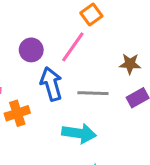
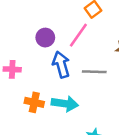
orange cross: (17, 113) -> (34, 102), moved, turned 30
cyan arrow: (79, 133) -> (65, 104), moved

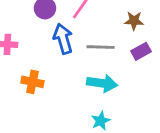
cyan arrow: (65, 104) -> (102, 83), moved

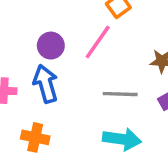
blue arrow: (63, 39) -> (46, 84), moved

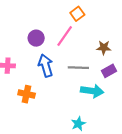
blue arrow: (46, 84) -> (46, 66), moved
cyan arrow: (122, 139) -> (92, 91), moved

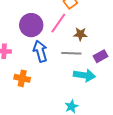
purple circle: (36, 38) -> (31, 25), size x1.5
brown star: (104, 48) -> (80, 34), moved

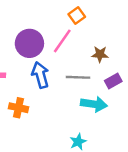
brown star: (80, 34) -> (100, 54), moved

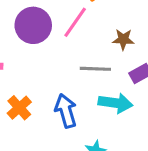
blue arrow: (40, 75) -> (66, 111), moved
orange cross: (19, 108) -> (19, 108), turned 36

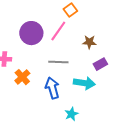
gray line: (95, 69) -> (58, 62), moved
orange cross: (19, 108) -> (22, 77), moved

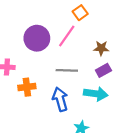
purple rectangle: (100, 64) -> (103, 70), moved
orange cross: (22, 77) -> (27, 87), turned 35

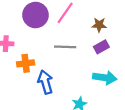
cyan arrow: (96, 94) -> (105, 78), moved
blue arrow: (60, 99) -> (45, 82), moved

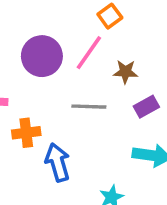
brown star: (99, 25) -> (125, 72), moved

